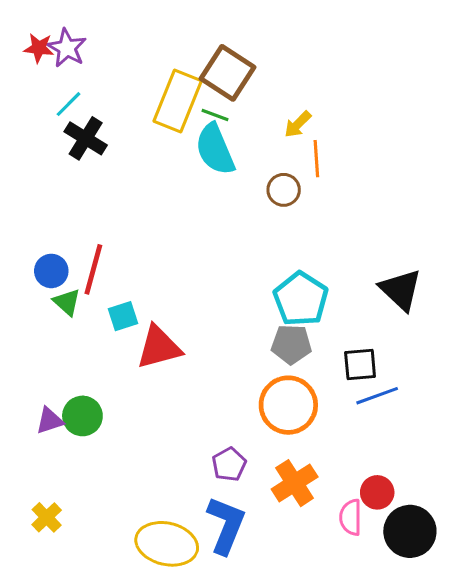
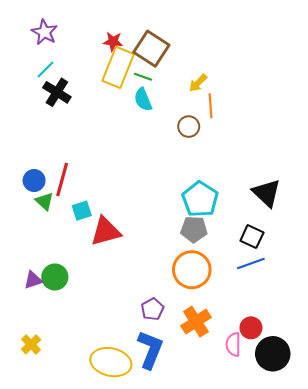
red star: (39, 48) -> (113, 41), moved
cyan semicircle: (215, 149) -> (143, 100), size x0.7
black square: (360, 365) -> (252, 237), moved, turned 30

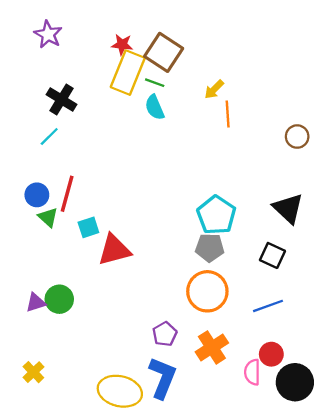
cyan line: (45, 69) -> (49, 137), moved
brown circle: (189, 127) -> (297, 137), moved
blue line: (251, 264) -> (268, 306), moved

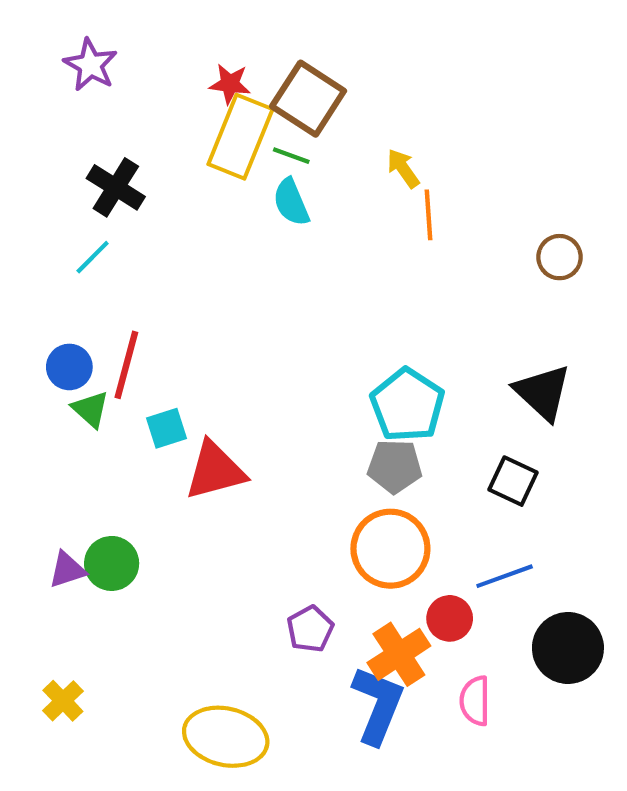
yellow arrow: (214, 89) -> (403, 168), turned 100
red circle: (271, 354) -> (450, 618), moved
blue L-shape: (162, 378) -> (378, 705), moved
black circle: (295, 382) -> (568, 648), moved

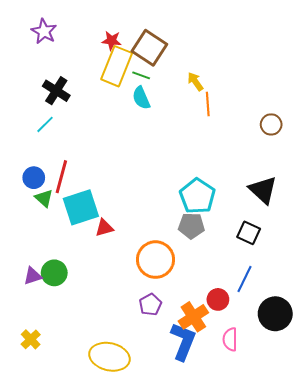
cyan square: (167, 428) -> (81, 207), size x1.8
red triangle: (215, 471) -> (104, 228), size x0.6
orange circle: (390, 549) -> (156, 260), moved
blue line: (505, 576) -> (245, 279), turned -44

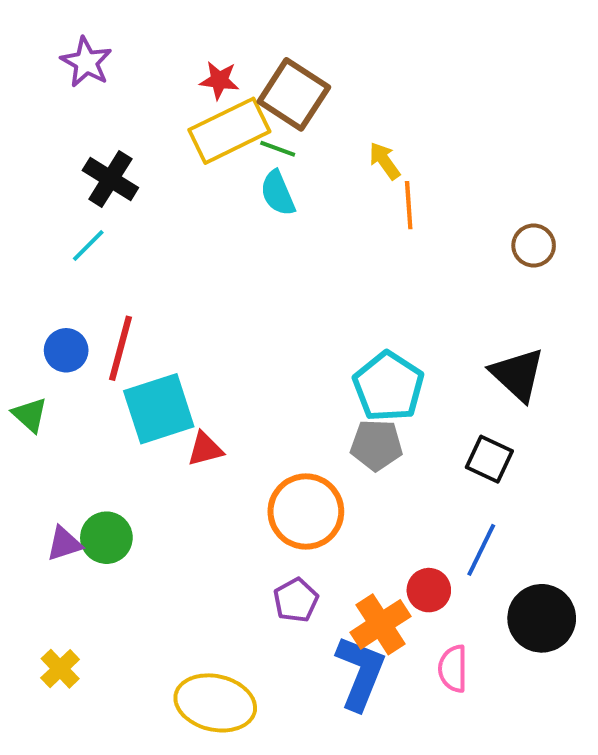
yellow rectangle: (117, 66) -> (229, 131), turned 42
green triangle: (44, 198) -> (30, 415), moved

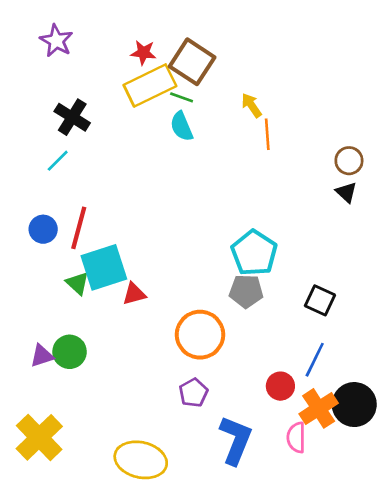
black triangle: (517, 374) -> (346, 192), moved, size x0.6
green triangle: (30, 415) -> (77, 283), moved
orange cross: (380, 624) -> (319, 408), moved
yellow cross: (60, 669) -> (39, 437), size x1.8

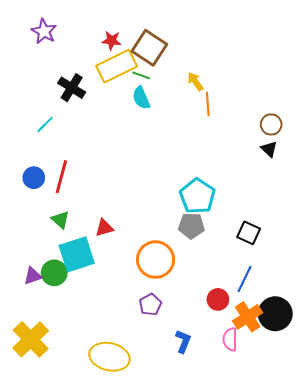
black cross: (72, 117) -> (72, 88), moved
cyan square: (104, 267) -> (77, 254), moved
blue L-shape: (236, 440) -> (183, 341), size x0.6

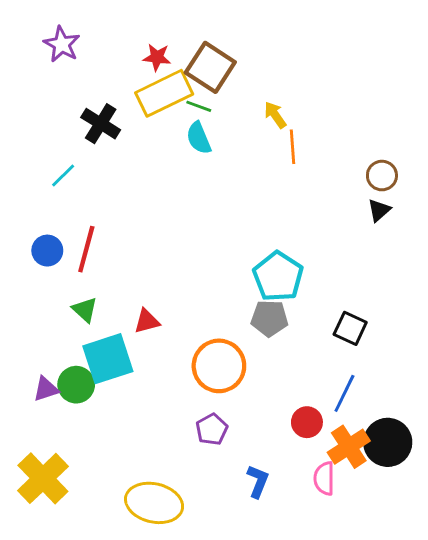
black triangle: (269, 149) -> (379, 210), turned 36

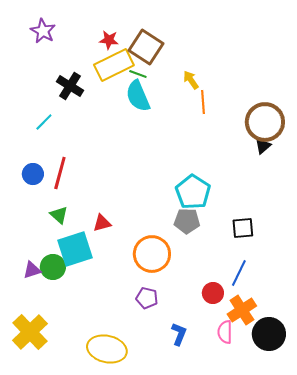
cyan semicircle: (199, 138) -> (138, 96), size x1.4
brown circle: (382, 176) -> (265, 122), size x1.8
black square: (350, 328) -> (243, 228), turned -30
purple pentagon: (212, 429) -> (147, 298), turned -30
black circle: (388, 442) -> (269, 334), moved

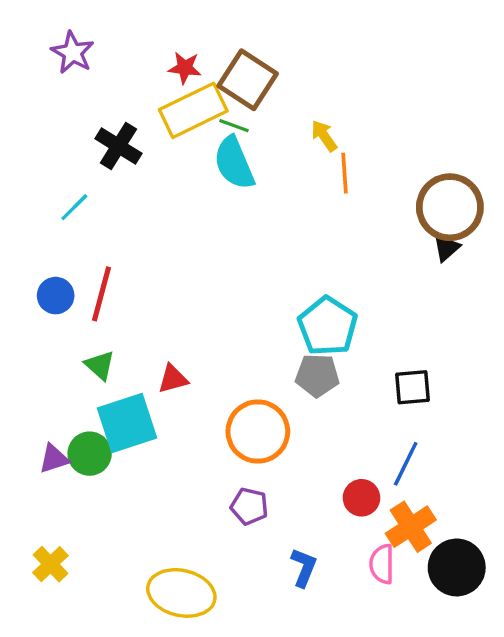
yellow cross: (30, 332) -> (51, 564), size x0.6

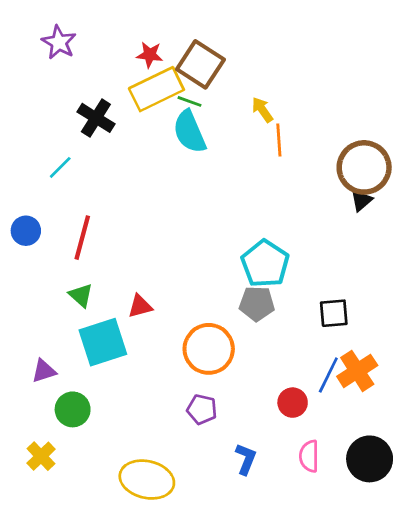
blue circle: (56, 296) -> (26, 231), moved
green circle: (90, 454) -> (73, 409), moved
orange cross: (411, 527) -> (357, 371), moved

